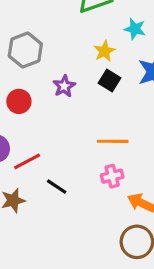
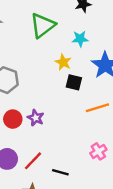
purple star: (64, 86) -> (36, 118), moved
orange line: (113, 141) -> (97, 108), moved

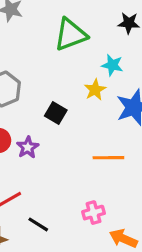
yellow star: (63, 62) -> (95, 90), moved
black square: (74, 82) -> (56, 113), moved

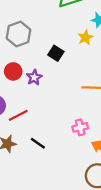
black line: (38, 224) -> (38, 143), moved

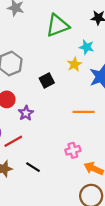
black square: (56, 53) -> (47, 80), turned 32
purple star: (34, 77) -> (26, 113), moved

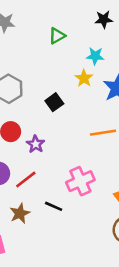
green triangle: (57, 26) -> (57, 36), size x0.6
pink cross: (73, 150) -> (80, 181), moved, size x1.5

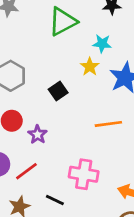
green triangle: (57, 36) -> (63, 22), size x1.6
pink cross: (80, 181) -> (84, 174), turned 32

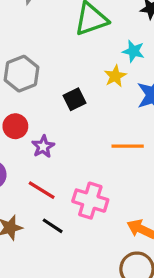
red line: (26, 171) -> (42, 190), moved, turned 60

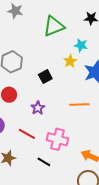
purple star: (43, 147) -> (38, 108), moved
black line: (53, 226) -> (44, 162), moved

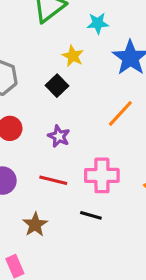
yellow star: (70, 61) -> (73, 56), moved
orange line: (79, 104) -> (120, 113), turned -30

